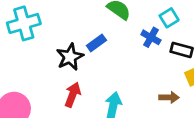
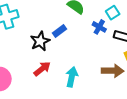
red arrow: (73, 95) -> (42, 69), turned 30
brown arrow: (169, 97) -> (113, 71), size x1.5

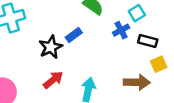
blue cross: (99, 27) -> (121, 30), turned 32

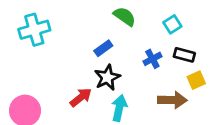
blue cross: (121, 30) -> (152, 59), moved
black star: (51, 47) -> (107, 77), moved

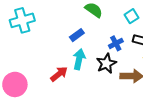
black star: (107, 77) -> (106, 63), moved
cyan arrow: (119, 108) -> (79, 59), moved

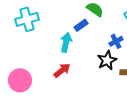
blue rectangle: (77, 35) -> (81, 25), moved
cyan arrow: (79, 59) -> (66, 42), moved

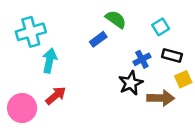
cyan arrow: (66, 42) -> (50, 61), moved
red arrow: (62, 70) -> (56, 96), moved

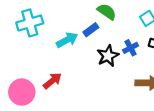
cyan arrow: (50, 61) -> (67, 40), moved, turned 50
black star: (131, 83) -> (108, 56), moved

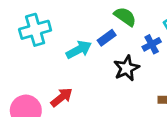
blue cross: (131, 48) -> (152, 44), moved

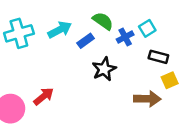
blue cross: (152, 44) -> (125, 37), moved
cyan arrow: (79, 50) -> (60, 30), moved

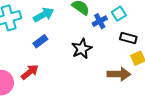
blue rectangle: (86, 41) -> (40, 41), moved

